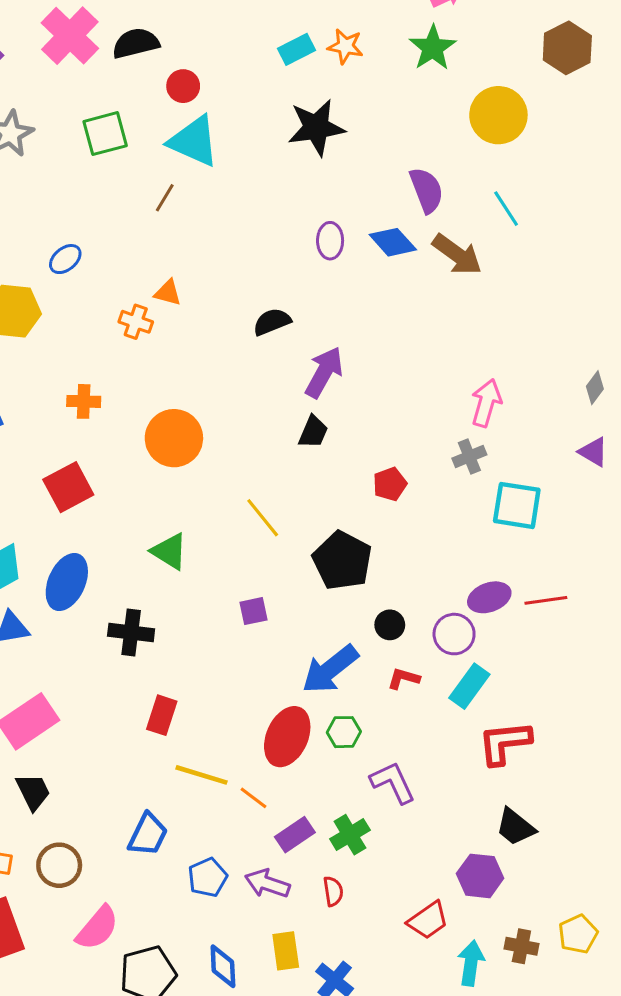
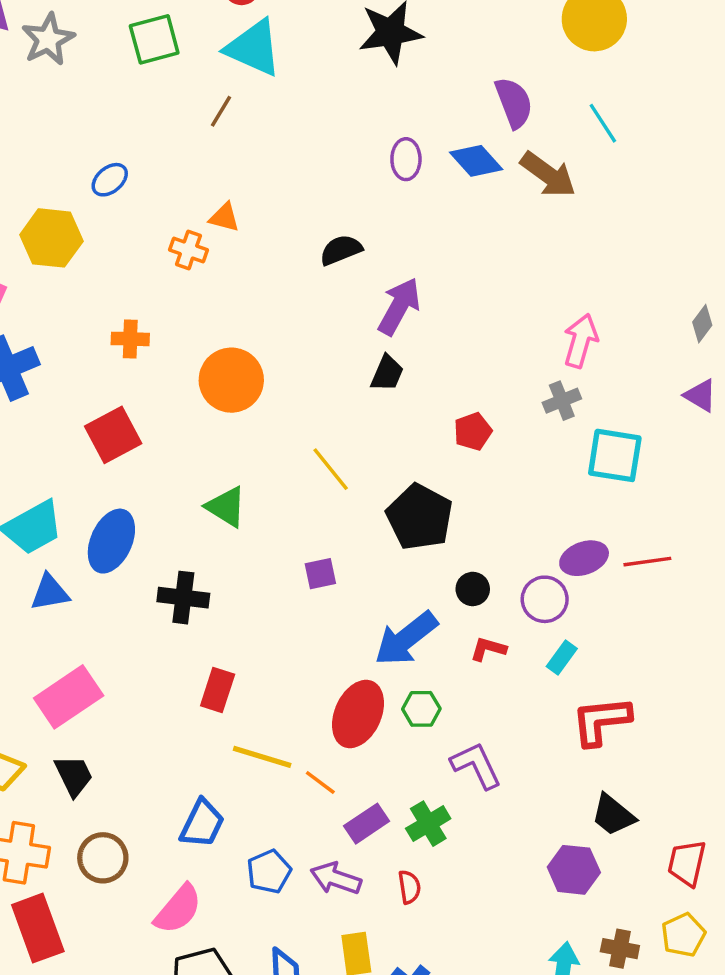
cyan rectangle: (469, 686) -> (562, 657), size x0.7
red trapezoid: (428, 920) -> (687, 863), moved, turned 138
pink semicircle: (97, 928) -> (178, 909), moved

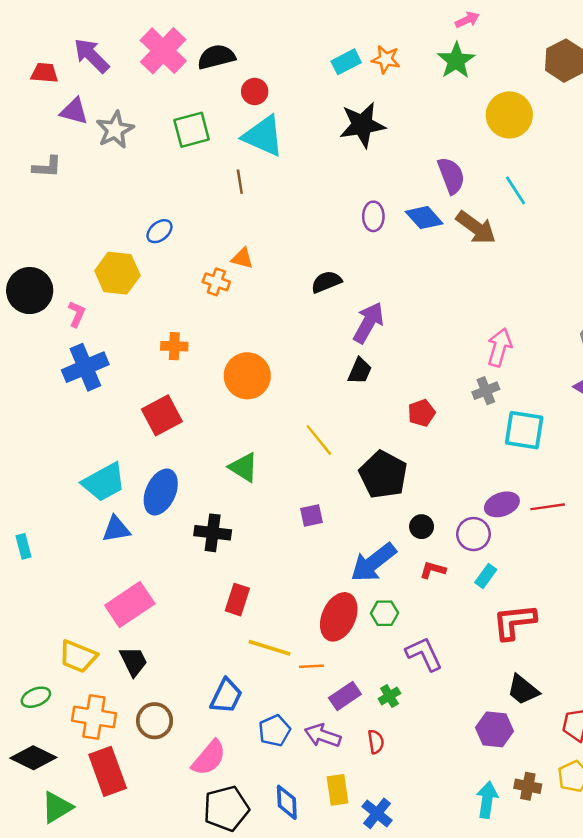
brown line: (221, 111) -> (240, 182), turned -40
orange line: (320, 782) -> (312, 666), turned -40
green cross: (428, 824) -> (389, 696), size x0.7

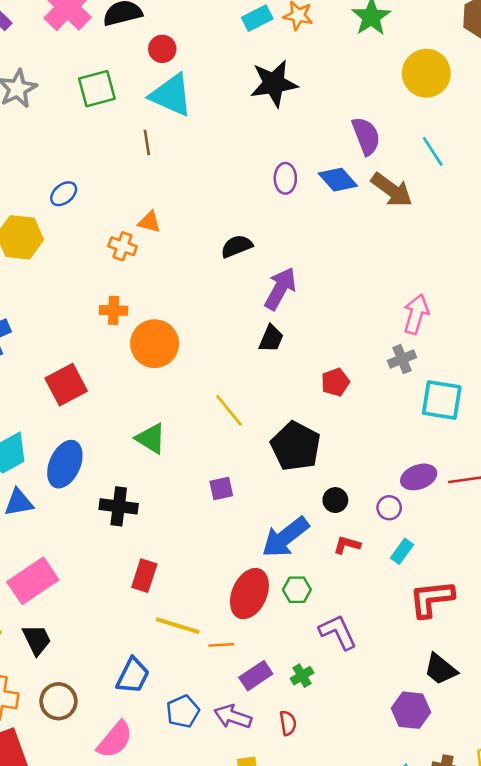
orange cross: (174, 346) -> (114, 310), moved
purple circle: (473, 534) -> (389, 508), size x0.7

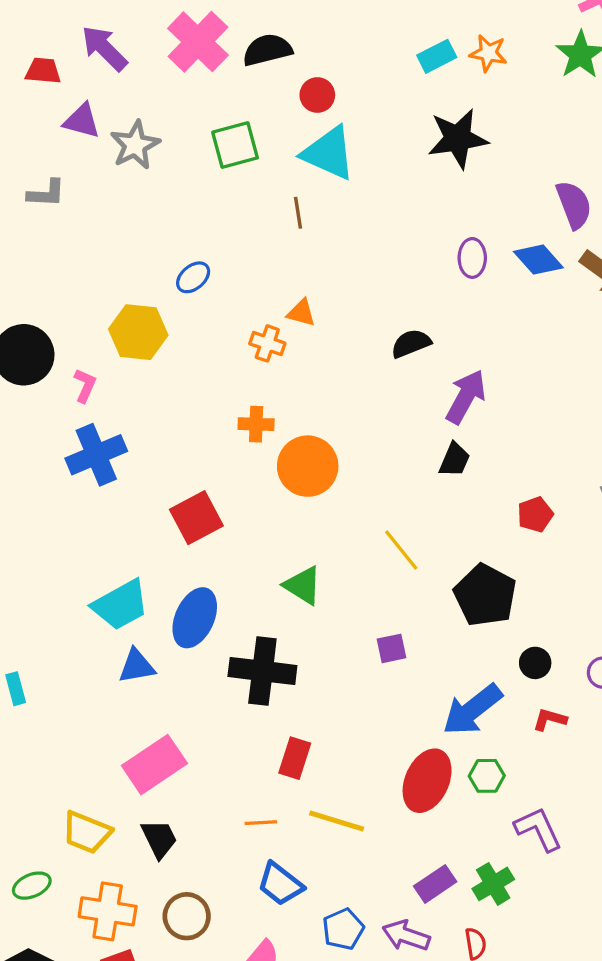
black cross: (119, 506) -> (262, 671), size x1.4
orange line: (221, 645) -> (261, 823), moved
blue trapezoid: (133, 676) -> (280, 884), turned 102
green cross: (302, 676) -> (493, 884), size x1.4

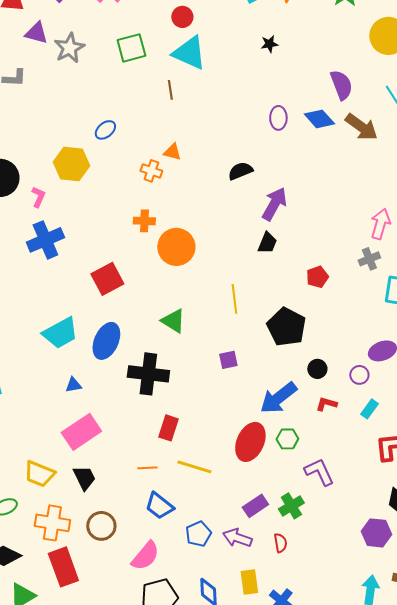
black star: (458, 139) -> (269, 44), size x0.5
yellow line: (401, 550) -> (234, 299), turned 32
blue triangle: (137, 666) -> (73, 385), moved, size x0.7

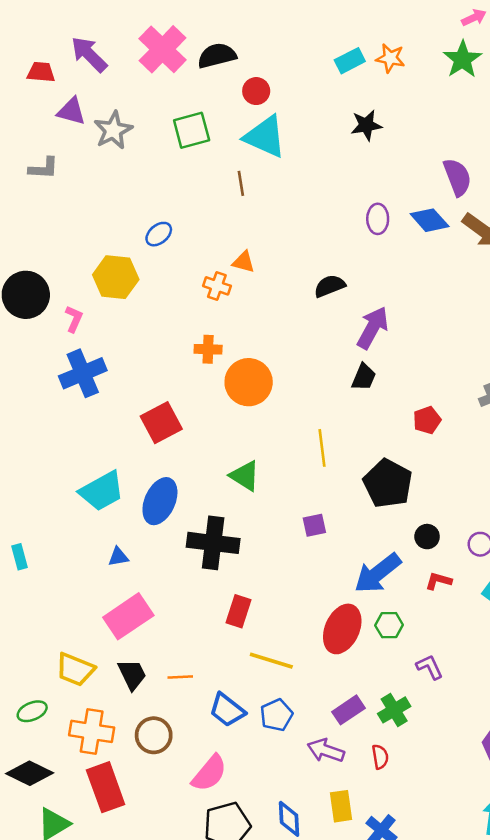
black star: (269, 44) -> (366, 125), size x1.4
orange line: (147, 468) -> (180, 677), moved
purple L-shape: (319, 472) -> (430, 667), size x0.7
blue pentagon: (198, 534) -> (276, 715), moved

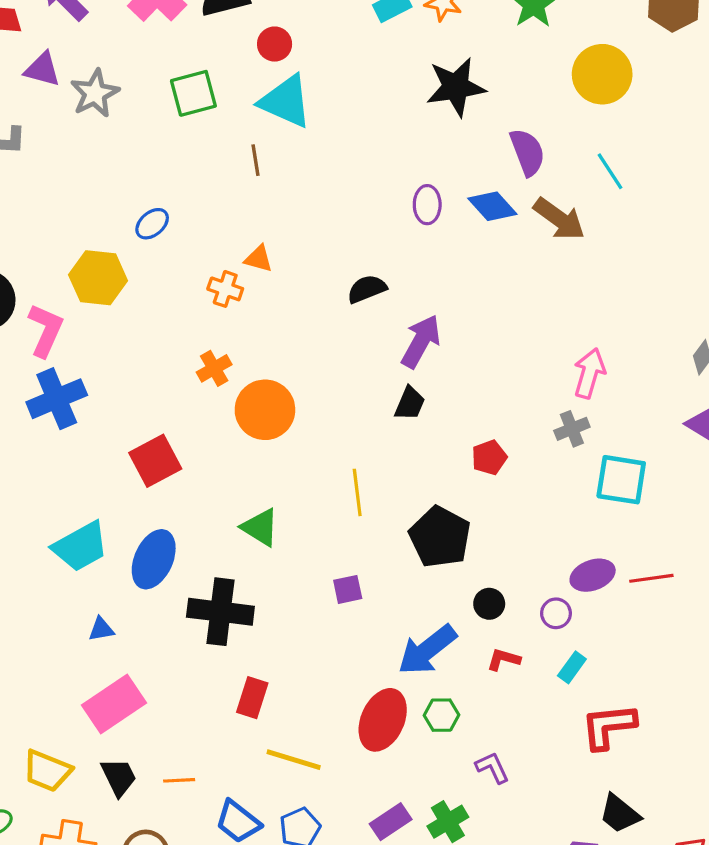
black star: (366, 125) -> (456, 87), moved, size x1.5
pink L-shape: (74, 319) -> (46, 330), size x1.6
orange cross: (208, 349) -> (214, 368), turned -32

